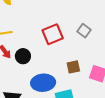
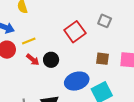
brown square: (73, 67) -> (102, 59), turned 32

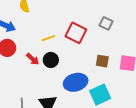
red square: (75, 32) -> (76, 33), turned -30
yellow line: (29, 41) -> (48, 38), moved

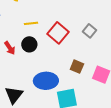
yellow line: (48, 38) -> (31, 23), moved
black circle: (51, 60) -> (29, 44), moved

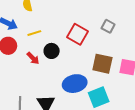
yellow line: (31, 23) -> (34, 33), moved
brown square: (77, 67) -> (102, 64), size x1.5

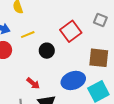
red square: (77, 34) -> (71, 31), turned 30
red arrow: (33, 58) -> (33, 83), moved

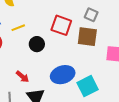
red square: (71, 31) -> (61, 25), turned -35
brown square: (99, 58) -> (87, 37), moved

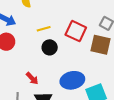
yellow line: (18, 28) -> (44, 29), moved

